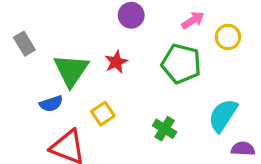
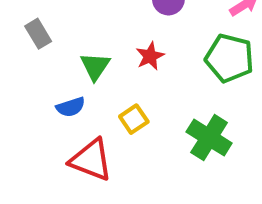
green triangle: (71, 70) -> (95, 66), size x0.7
green cross: (165, 129) -> (209, 138), size x1.5

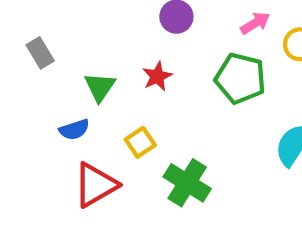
green cross: (209, 138) -> (187, 183), moved
red triangle: (91, 160) -> (96, 185), turned -51

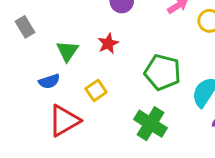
green pentagon: (240, 78) -> (163, 72), moved
green cross: (187, 183) -> (151, 124), moved

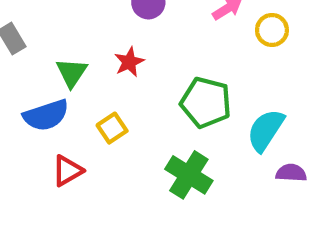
blue semicircle: (49, 81) -> (46, 115), size x1.5
red triangle: (64, 121) -> (67, 171), size x0.7

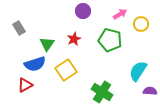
green pentagon: (206, 102) -> (110, 40), moved
yellow square: (112, 128) -> (66, 70), size x1.5
red triangle: (67, 171) -> (25, 85), moved

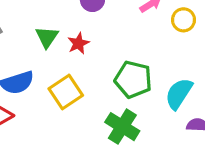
green pentagon: (110, 40) -> (133, 79), moved
green triangle: (47, 44) -> (47, 37), moved

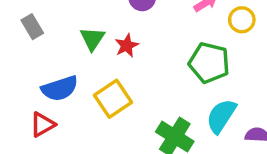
green pentagon: (133, 79) -> (209, 63), moved
cyan semicircle: (179, 94) -> (221, 116), moved

